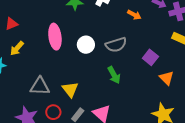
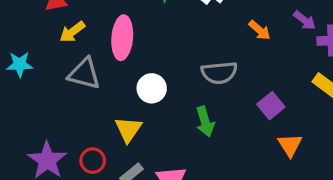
white circle: (86, 45) -> (152, 88), moved
yellow arrow: (17, 48) -> (72, 32), moved
gray triangle: (40, 86) -> (84, 74), moved

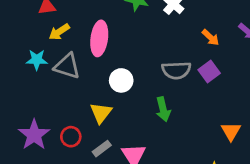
cyan star: (20, 64) -> (37, 60), moved
purple square: (271, 106) -> (209, 71), moved

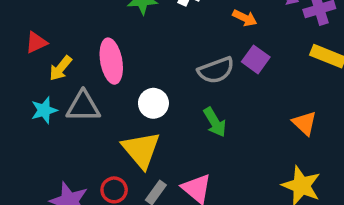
yellow triangle: (101, 113) -> (141, 150), size x1.4

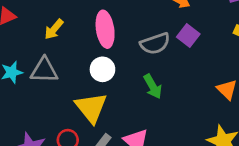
pink ellipse: (111, 61) -> (105, 29), moved
yellow arrow: (61, 68) -> (54, 29), moved

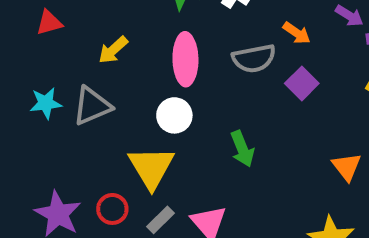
gray semicircle: (155, 44) -> (254, 58), moved
gray triangle: (44, 70) -> (92, 106), turned -32

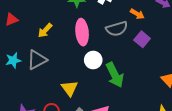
white circle: (174, 115) -> (93, 60), moved
green arrow: (242, 149) -> (115, 75), size x1.4
yellow triangle: (151, 167) -> (69, 88), size x0.7

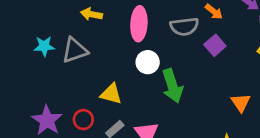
yellow arrow: (45, 30) -> (91, 14), turned 49
yellow triangle: (69, 88) -> (111, 94), turned -48

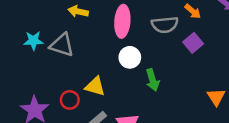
gray triangle: (75, 50) -> (62, 45), turned 36
green arrow: (172, 86) -> (153, 80), size x0.7
red circle: (83, 120) -> (70, 100), moved

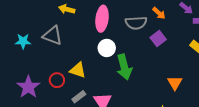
cyan star: (33, 41) -> (23, 41), moved
green arrow: (153, 80) -> (124, 67), size x1.4

